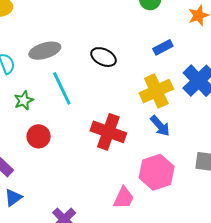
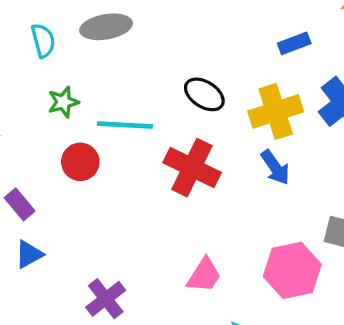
black ellipse: (104, 57) -> (204, 94), moved
cyan line: (62, 88) -> (125, 125), moved, turned -68
pink hexagon: (157, 172) -> (292, 270), moved

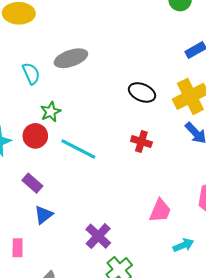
cyan line: (125, 125) -> (78, 149), moved, turned 33
red circle: (80, 162) -> (35, 136), moved
red cross: (192, 168) -> (141, 142), size x0.6

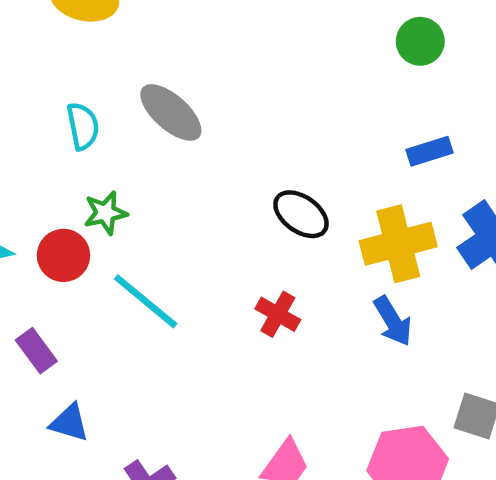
gray ellipse: (71, 58) -> (171, 112), turned 48
blue triangle: (44, 215) -> (69, 423), moved, turned 42

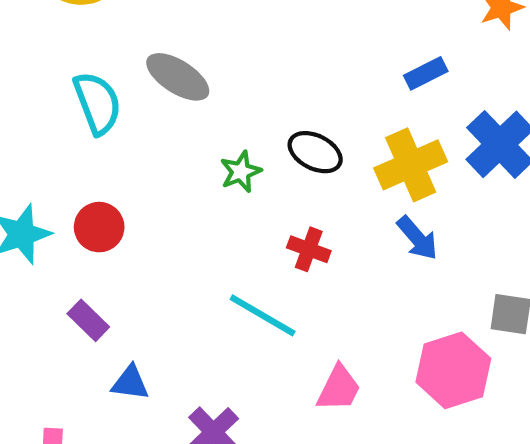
cyan semicircle: (83, 126) -> (97, 103), size x1.4
green star: (105, 213) -> (241, 172), moved
cyan line: (146, 301) -> (263, 315), moved

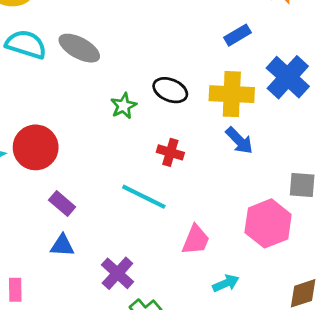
cyan semicircle: (97, 103) -> (26, 44), moved, turned -48
yellow cross: (411, 165) -> (232, 94), turned 30
red circle: (99, 227) -> (36, 147), size x1.4
purple rectangle: (88, 320) -> (62, 203), moved

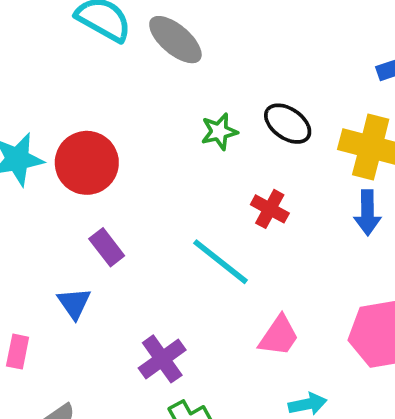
blue arrow: (239, 141) -> (367, 213), turned 32
blue triangle: (62, 245) -> (74, 303), moved, turned 40

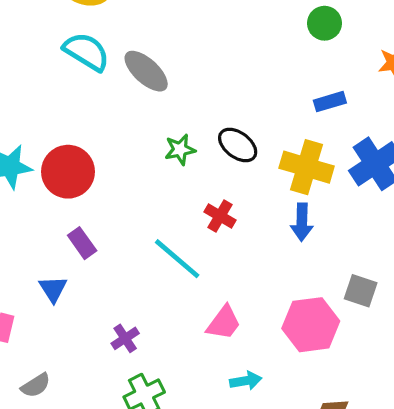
purple cross: (162, 359) -> (125, 338), size x0.7

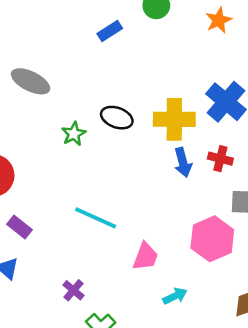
blue rectangle: (330, 102) -> (110, 31), moved
red cross: (220, 216) -> (220, 159), moved

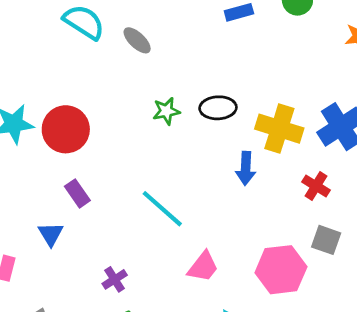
gray ellipse: (31, 81) -> (137, 40), size x0.7
black ellipse: (117, 118) -> (218, 108), turned -40
blue arrow: (183, 162) -> (246, 168), moved

